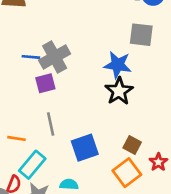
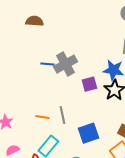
purple square: (45, 83) -> (89, 84), moved
orange line: (16, 138) -> (42, 117), moved

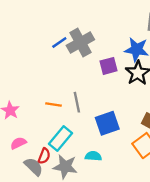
blue line: (47, 64) -> (59, 43), turned -40

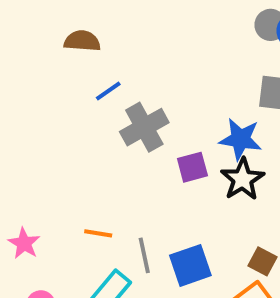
blue line: (59, 43) -> (108, 91), moved
gray line: (77, 102) -> (144, 255), moved

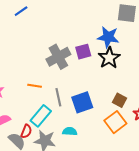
blue line: (108, 91) -> (21, 11), moved
gray cross: (144, 127) -> (58, 57), moved

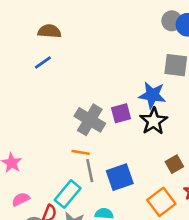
gray cross: (58, 57) -> (90, 120), turned -30
orange line: (35, 86) -> (81, 152), moved
brown square: (120, 100) -> (174, 164), moved, turned 32

